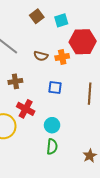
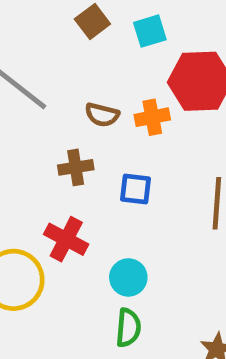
brown cross: (15, 81) -> (76, 167), moved

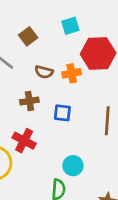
brown square: (92, 21) -> (28, 36), moved
cyan circle: (128, 277) -> (73, 166), moved

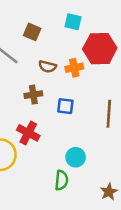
cyan square: (70, 26) -> (73, 22), turned 30
brown square: (28, 36) -> (32, 32), turned -30

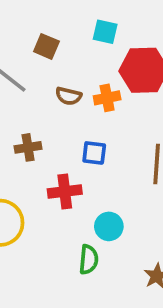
brown cross: (33, 95) -> (28, 147), moved
red cross: (28, 133) -> (65, 192), moved, turned -35

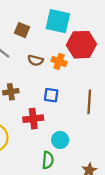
cyan square: (105, 32) -> (58, 21), size x1.6
orange cross: (107, 98) -> (59, 61), turned 32

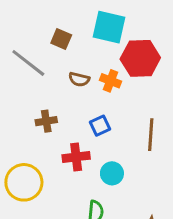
blue square: (51, 95) -> (100, 126), turned -32
cyan circle: (60, 140) -> (112, 173), moved

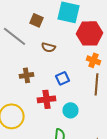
orange cross: (110, 81) -> (94, 60), moved

